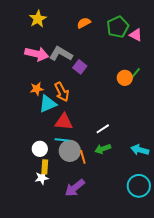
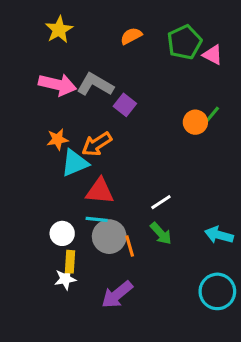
orange arrow: (62, 92) -> (97, 144), turned 84
green arrow: (103, 149) -> (161, 233), turned -112

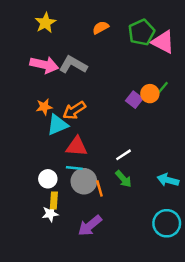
pink triangle: (213, 55) -> (163, 42), size x1.5
purple square: (125, 105) -> (134, 100), moved

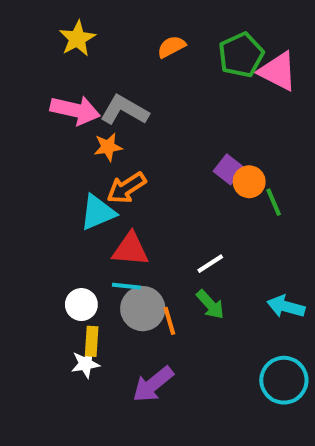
green line: (162, 89) -> (274, 202), moved, turned -63
orange circle: (150, 94) -> (249, 182), moved
orange star: (44, 107) -> (108, 147), moved

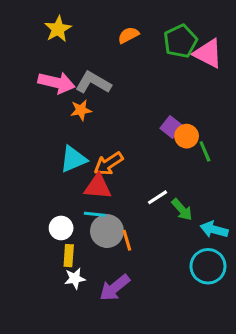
orange arrow: (126, 188) -> (108, 164), moved
green arrow: (210, 305) -> (182, 210), moved
white star: (85, 364) -> (75, 278), moved
cyan circle: (284, 380) -> (208, 266), moved

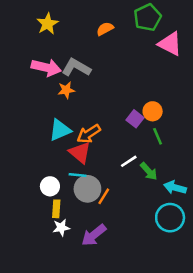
green pentagon: (180, 41) -> (148, 17), moved
purple square: (171, 127) -> (135, 119), moved
green line: (205, 151) -> (158, 136), moved
red triangle: (98, 187) -> (80, 153), turned 35
orange line: (127, 240) -> (104, 196), turned 48

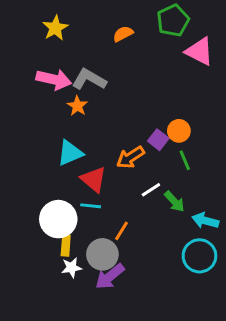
orange star: (66, 90) -> (77, 106), turned -30
orange arrow: (89, 134) -> (130, 157), moved
white circle: (50, 186) -> (58, 219), size x1.6
gray circle: (87, 189) -> (102, 254), moved

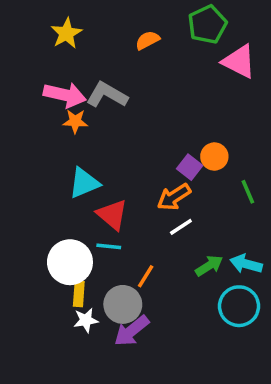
orange star: (77, 106) -> (75, 121), moved, turned -30
orange arrow: (130, 157) -> (174, 197), moved
green line: (185, 160) -> (248, 192), moved
green arrow: (174, 201) -> (209, 266), moved, turned -80

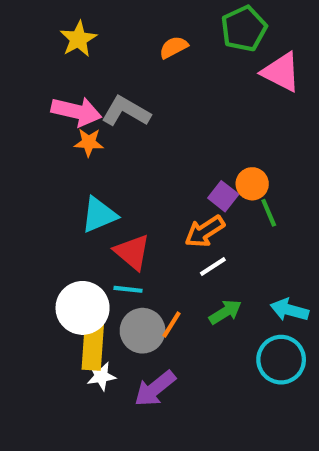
green line: (248, 192) -> (269, 213), moved
green arrow: (209, 266) -> (225, 312), moved
yellow rectangle: (79, 294) -> (93, 345), size x1.6
gray circle: (123, 304) -> (143, 331), moved

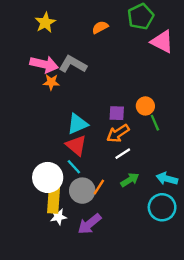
purple square: (223, 196) -> (117, 113), moved, turned -35
cyan triangle: (99, 215) -> (77, 124), moved
cyan line: (128, 289) -> (74, 167), turned 42

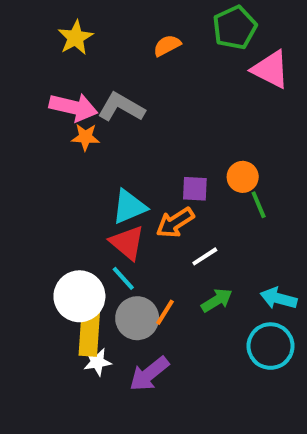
orange arrow: (118, 133) -> (175, 223), moved

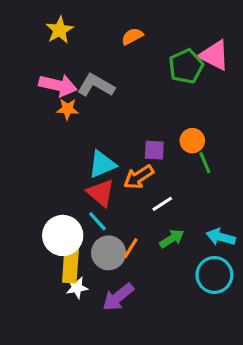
green pentagon: (235, 28) -> (186, 66), moved

